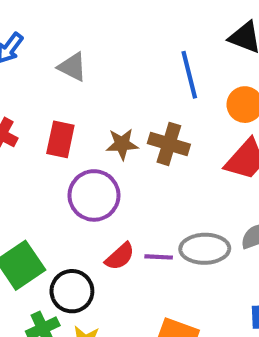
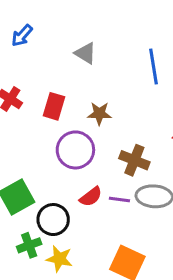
gray triangle: (72, 67) -> (85, 53), moved
brown cross: (169, 144) -> (134, 160), moved

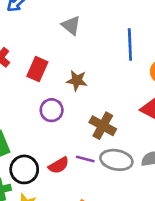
purple circle: (75, 150) -> (52, 110), size x0.7
red semicircle: (91, 197) -> (59, 165), moved

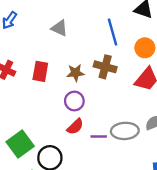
purple circle: (52, 110) -> (74, 101), moved
brown cross: (103, 126) -> (105, 67), moved
red semicircle: (59, 165) -> (75, 127), moved

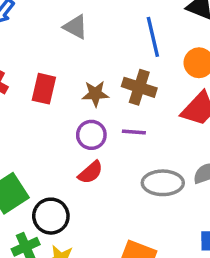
purple line: (99, 137) -> (134, 132), moved

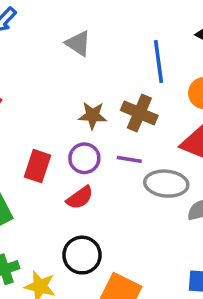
red rectangle: (44, 89) -> (38, 166), moved
gray ellipse: (163, 183) -> (166, 184), moved
black circle: (51, 216) -> (82, 255), moved

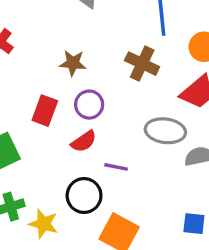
brown star: (93, 115) -> (73, 63), moved
purple line: (129, 159) -> (116, 167), moved

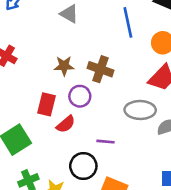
brown cross: (142, 64) -> (100, 69), moved
red semicircle: (84, 141) -> (66, 124), moved

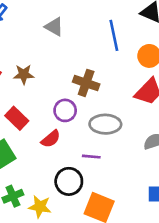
brown star: (64, 66) -> (24, 74), moved
red rectangle: (47, 104) -> (17, 118), moved, turned -60
gray ellipse: (140, 110) -> (105, 124), moved

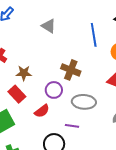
brown star: (24, 74) -> (24, 73), moved

